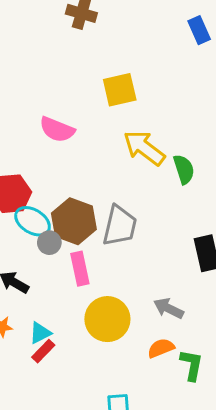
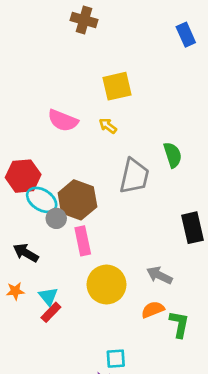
yellow arrow: (144, 148) -> (108, 126), moved, size x0.5
gray trapezoid: (120, 226) -> (134, 176), moved
cyan triangle: (40, 333) -> (48, 296), turned -42

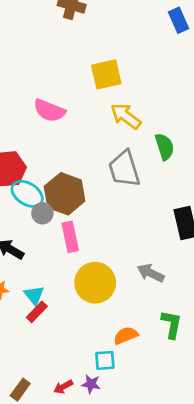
yellow arrow: (108, 126) -> (126, 116), moved, size x1.6
gray trapezoid: (134, 176) -> (124, 169), turned 150
orange semicircle: (153, 310) -> (126, 335), moved

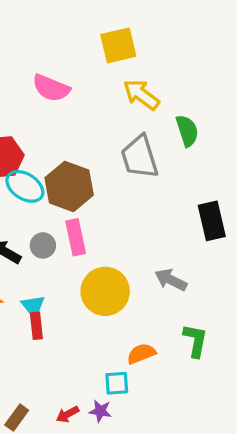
gray circle: (42, 213) -> (43, 245), moved
red rectangle: (37, 312) -> (36, 326), turned -50

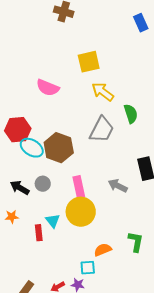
gray trapezoid: (140, 157) -> (102, 130), turned -136
pink rectangle: (76, 237) -> (79, 187), moved
gray arrow: (171, 280) -> (118, 186), moved
cyan triangle: (33, 306) -> (53, 221), moved

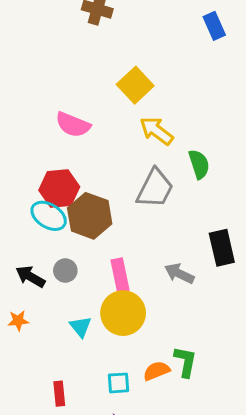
yellow square: (89, 62) -> (135, 85), turned -30
red hexagon: (18, 130) -> (59, 188), moved
red rectangle: (39, 233) -> (59, 394), moved
green L-shape: (136, 242) -> (185, 362), moved
cyan square: (88, 268) -> (119, 383), moved

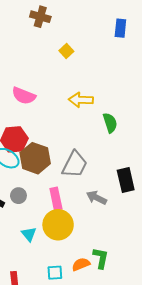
blue rectangle: (214, 26) -> (120, 28), turned 30
yellow square: (135, 85) -> (66, 51), moved, size x0.6
yellow arrow: (156, 131) -> (81, 100), turned -35
gray trapezoid: (155, 188) -> (75, 164), moved

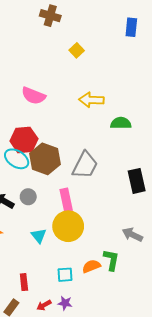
green semicircle: (110, 123) -> (121, 123), turned -72
gray arrow: (97, 198) -> (132, 235), moved

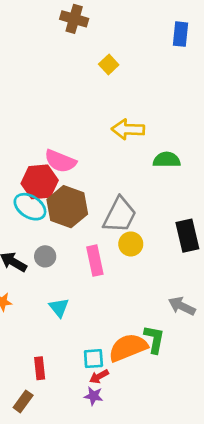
pink semicircle: (33, 96) -> (60, 161), moved
yellow circle: (68, 226) -> (131, 244), moved, size x0.6
orange semicircle: (91, 266) -> (128, 348), size x1.6
red arrow: (44, 305) -> (99, 377), moved

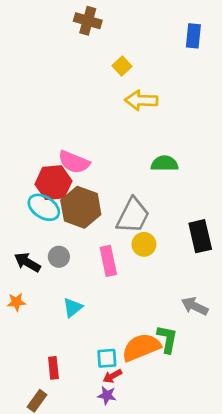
yellow arrow: (128, 129) -> (141, 100), moved
green semicircle: (167, 160) -> (165, 163), moved
cyan triangle: (59, 307) -> (73, 307), turned 30

